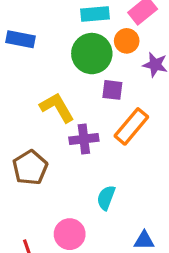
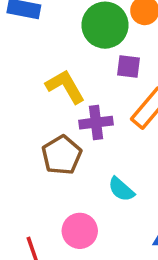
brown pentagon: (30, 168) -> (62, 155), moved
cyan semicircle: (106, 198) -> (121, 189), turned -70

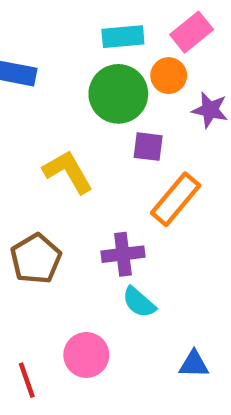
purple cross: (96, 123) -> (123, 254), moved
brown pentagon: (62, 155) -> (36, 259), moved

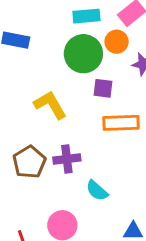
orange rectangle: (176, 199) -> (121, 123), turned 48
purple cross: (123, 254) -> (67, 159), moved

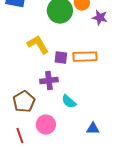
purple square: (103, 88) -> (61, 58), moved
brown pentagon: (29, 162) -> (24, 102), moved

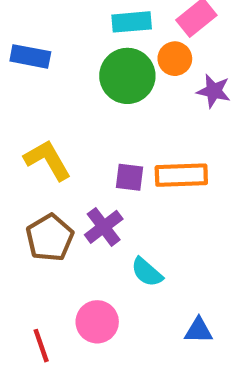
yellow L-shape: (38, 45) -> (48, 160), moved
purple cross: (49, 81) -> (104, 227), turned -30
brown pentagon: (24, 102) -> (50, 238), moved

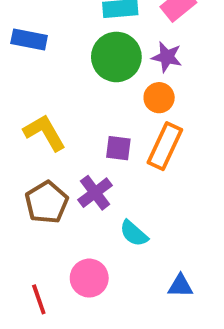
orange circle: (175, 59) -> (159, 98), moved
purple star: (214, 91) -> (167, 57), moved
orange rectangle: (181, 175) -> (165, 146), turned -63

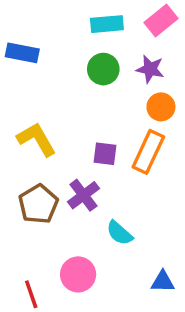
green circle: (116, 57) -> (103, 69), size x0.7
orange circle: (159, 98) -> (161, 107), moved

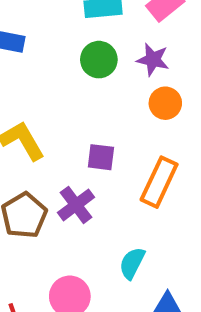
orange rectangle: (148, 152) -> (159, 182), moved
cyan semicircle: (120, 233) -> (132, 263), moved, turned 76

